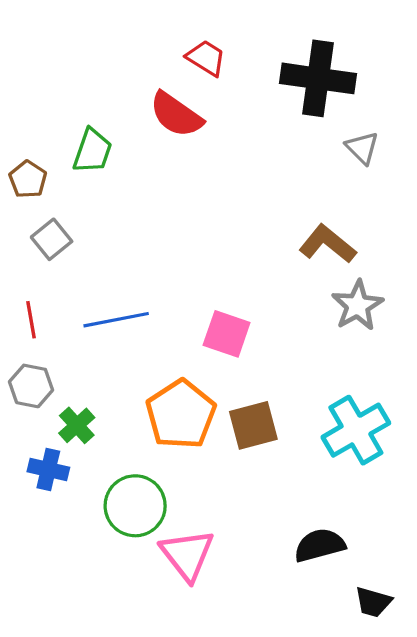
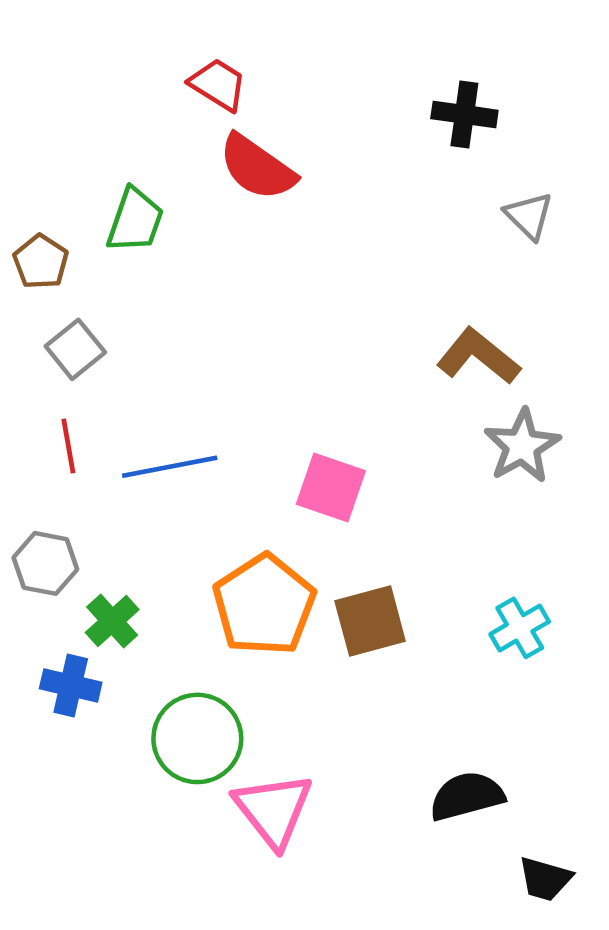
red trapezoid: (206, 58) -> (218, 85), moved
black cross: (318, 78) -> (464, 114), size x0.6
red line: (31, 320) -> (68, 446), moved
cyan cross: (356, 430) -> (520, 628), size x0.6

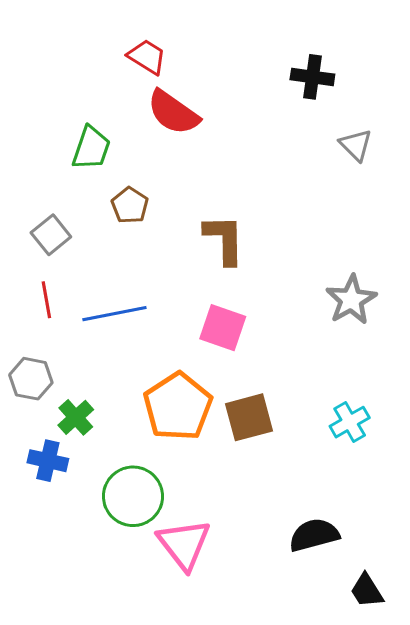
brown pentagon: (41, 262) -> (130, 205), moved
brown L-shape: (478, 356) -> (224, 239), moved, turned 50
black trapezoid: (545, 879) -> (367, 591), turned 42

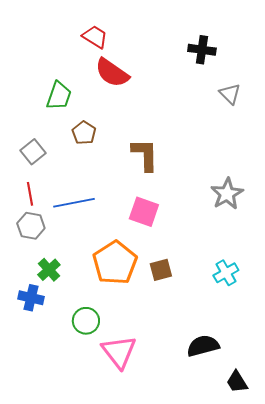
gray hexagon: (31, 379) -> (31, 226), moved
brown square: (249, 417) -> (161, 270), size x0.7
green circle: (133, 496) -> (86, 321), size x0.7

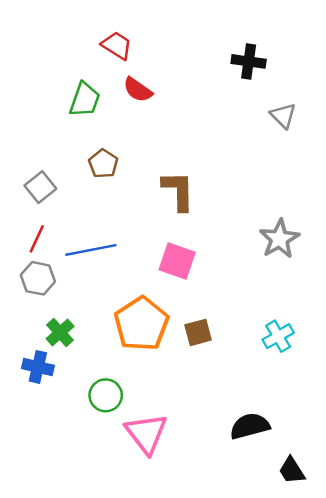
red semicircle: (112, 73) -> (138, 90), size x0.7
green trapezoid: (59, 96) -> (85, 100), moved
red line: (30, 194) -> (37, 239), turned 35

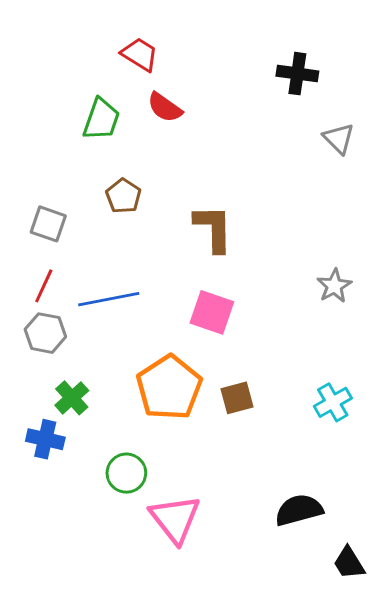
gray square: (40, 187) -> (48, 224), turned -32
gray star: (279, 239) -> (334, 286), size x0.7

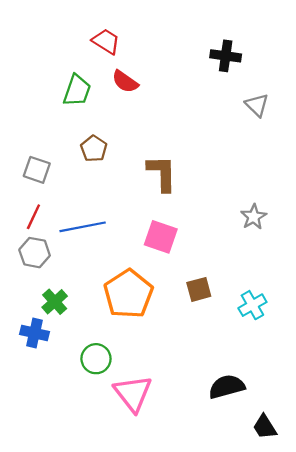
brown square: (237, 398) -> (199, 289), moved

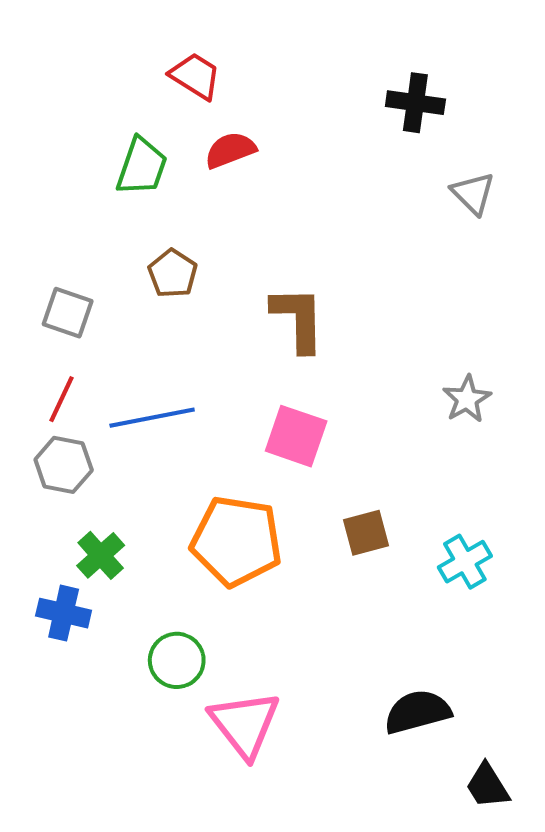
red semicircle: (125, 82) -> (230, 150), turned 124
orange pentagon: (128, 294) -> (236, 541), turned -30

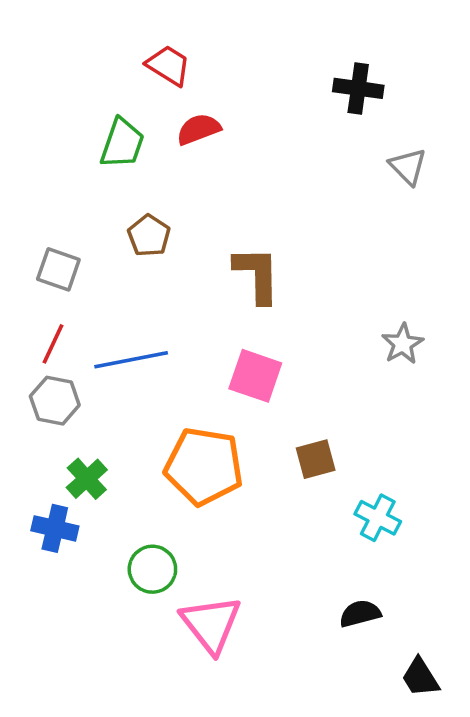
cyan cross: (465, 562) -> (378, 518), moved, turned -33
black semicircle: (417, 712) -> (360, 614), size x0.7

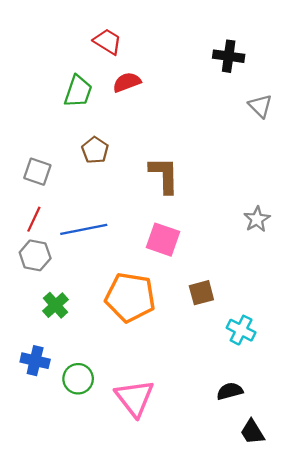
blue cross: (55, 528) -> (35, 361), moved
green circle: (152, 569) -> (78, 379), moved
black trapezoid: (420, 677) -> (252, 432), moved

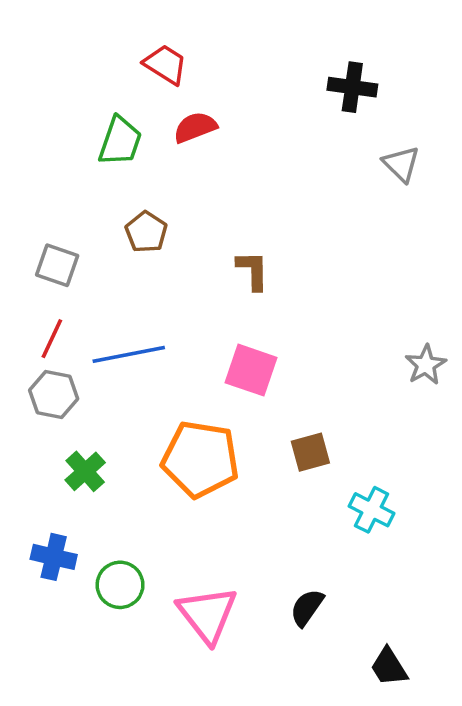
brown L-shape: (164, 175) -> (253, 270), size x0.7
gray star: (257, 219) -> (426, 365), moved
black semicircle: (230, 391) -> (307, 608), moved, turned -40

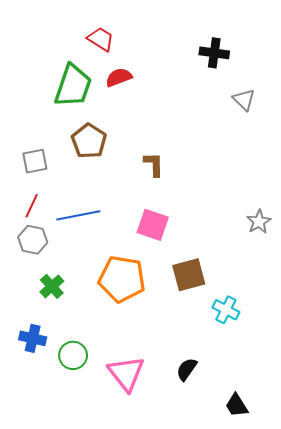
green trapezoid: (120, 141) -> (73, 86), size x1.4
brown pentagon: (146, 232) -> (89, 141), size x1.4
gray square: (57, 265) -> (35, 161), turned -30
brown square: (310, 452) -> (189, 275), size x1.4

